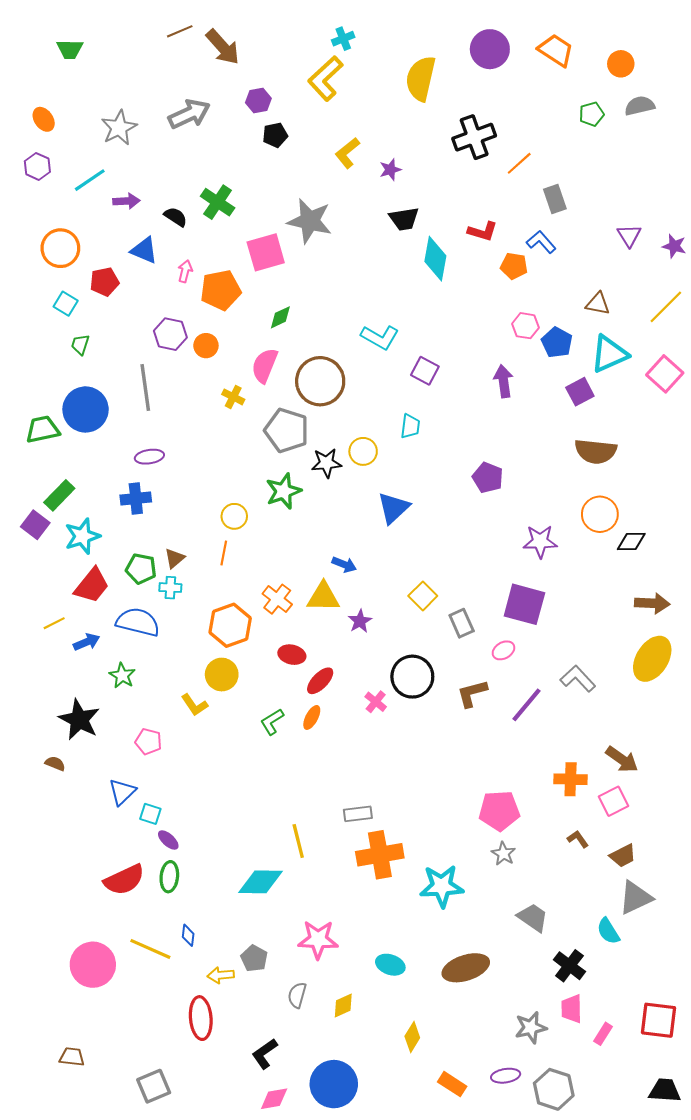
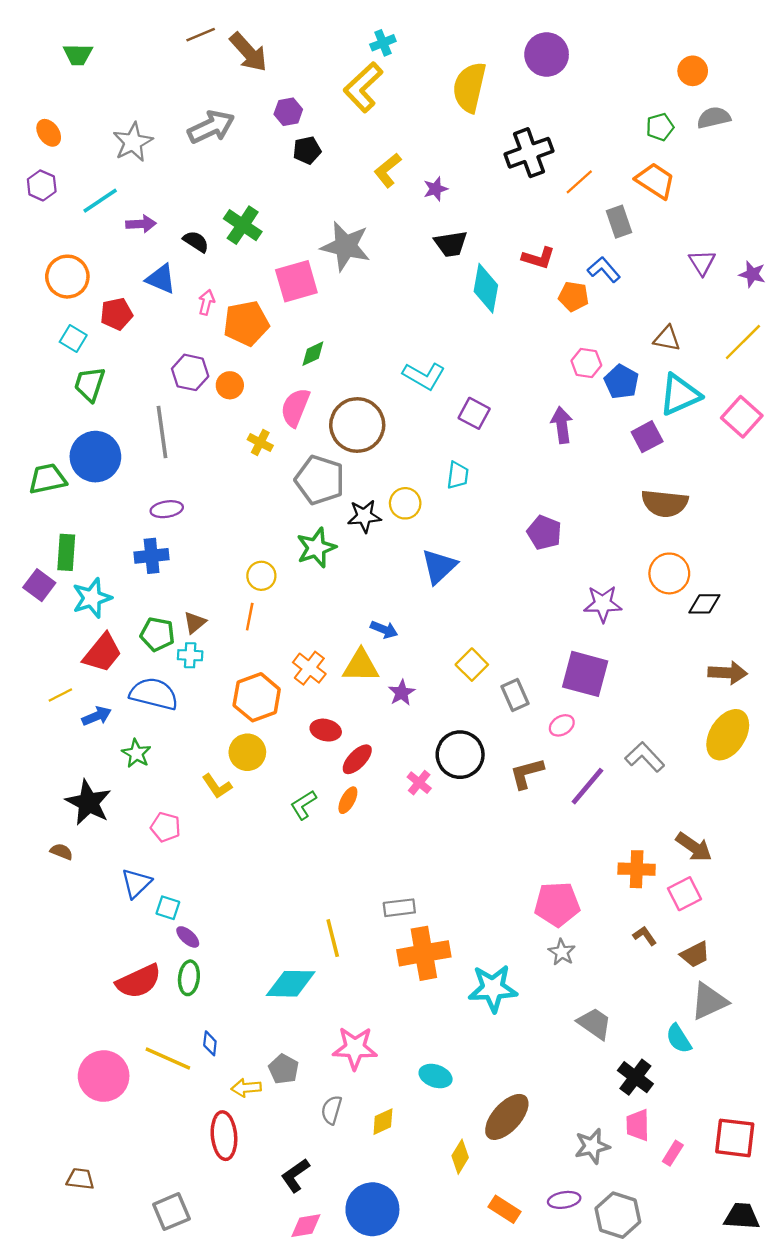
orange trapezoid: (556, 50) -> (655, 181), moved
green trapezoid: (80, 345) -> (90, 384), size x1.5
green rectangle: (59, 495) -> (66, 552), turned -40
brown ellipse: (466, 968) -> (507, 1117), moved, turned -30

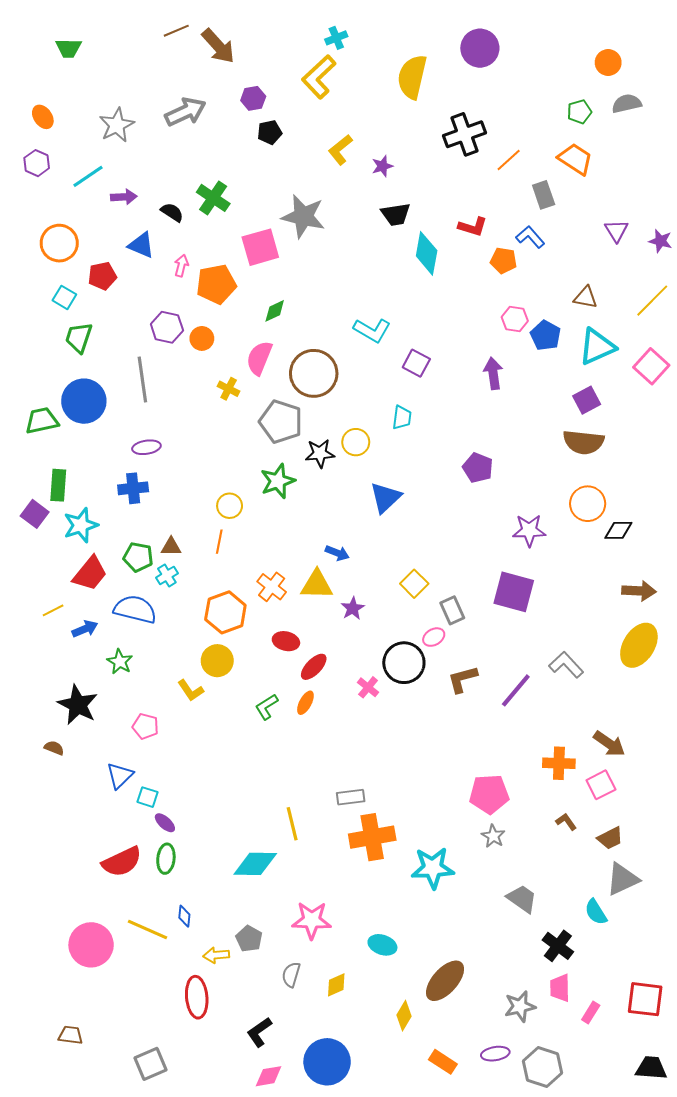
purple square: (647, 437) -> (587, 400), moved
brown triangle: (195, 623) -> (171, 547), turned 40
cyan cross: (190, 655) -> (167, 575), turned -35
pink ellipse: (562, 725) -> (434, 637), moved

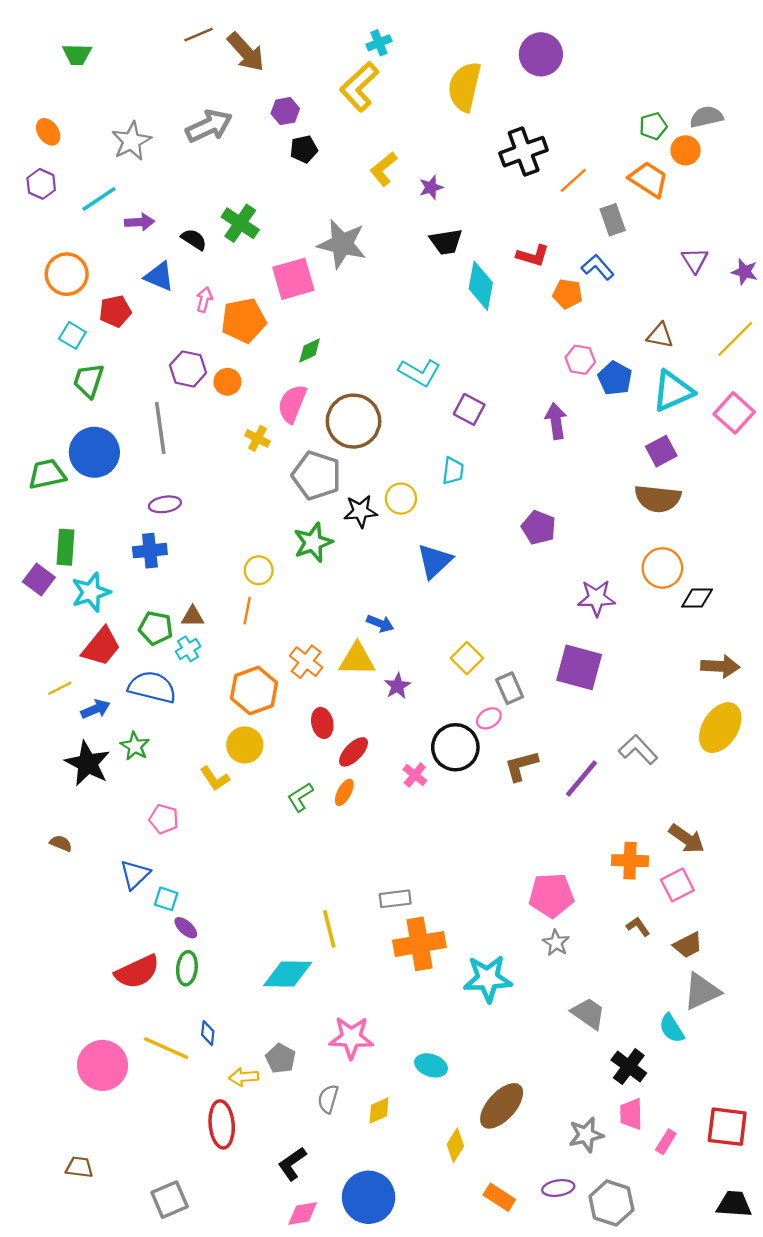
orange circle: (608, 62) -> (686, 150), moved
red ellipse: (286, 641) -> (322, 723), turned 65
black star: (78, 705) -> (87, 763), moved

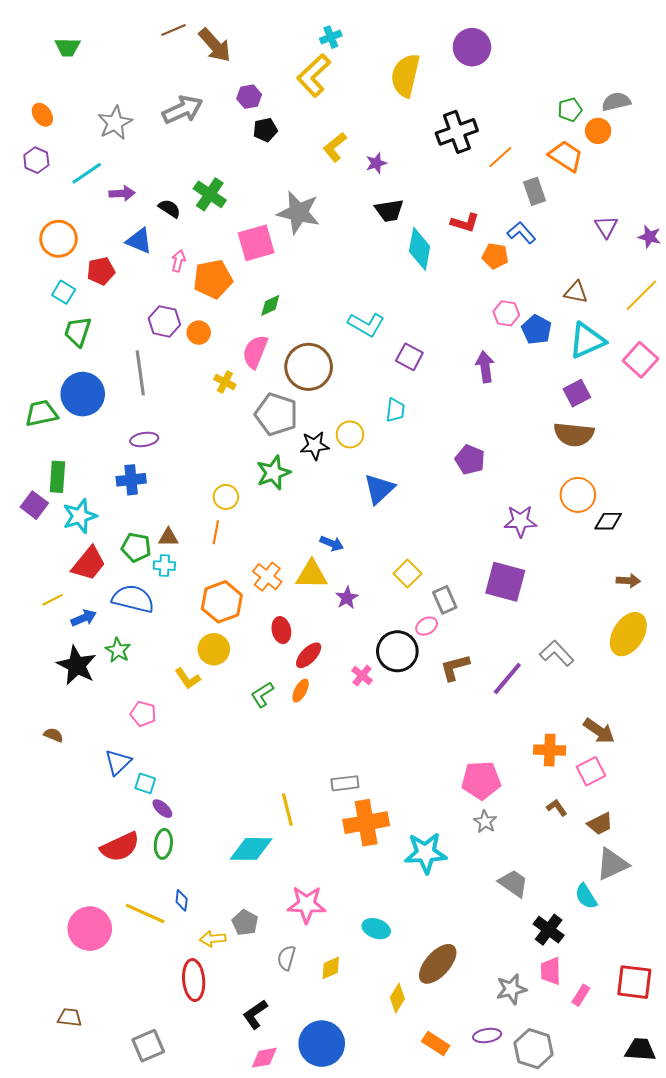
cyan cross: (188, 649) -> (164, 566), turned 35
brown arrow: (720, 666) -> (628, 581), size x0.7

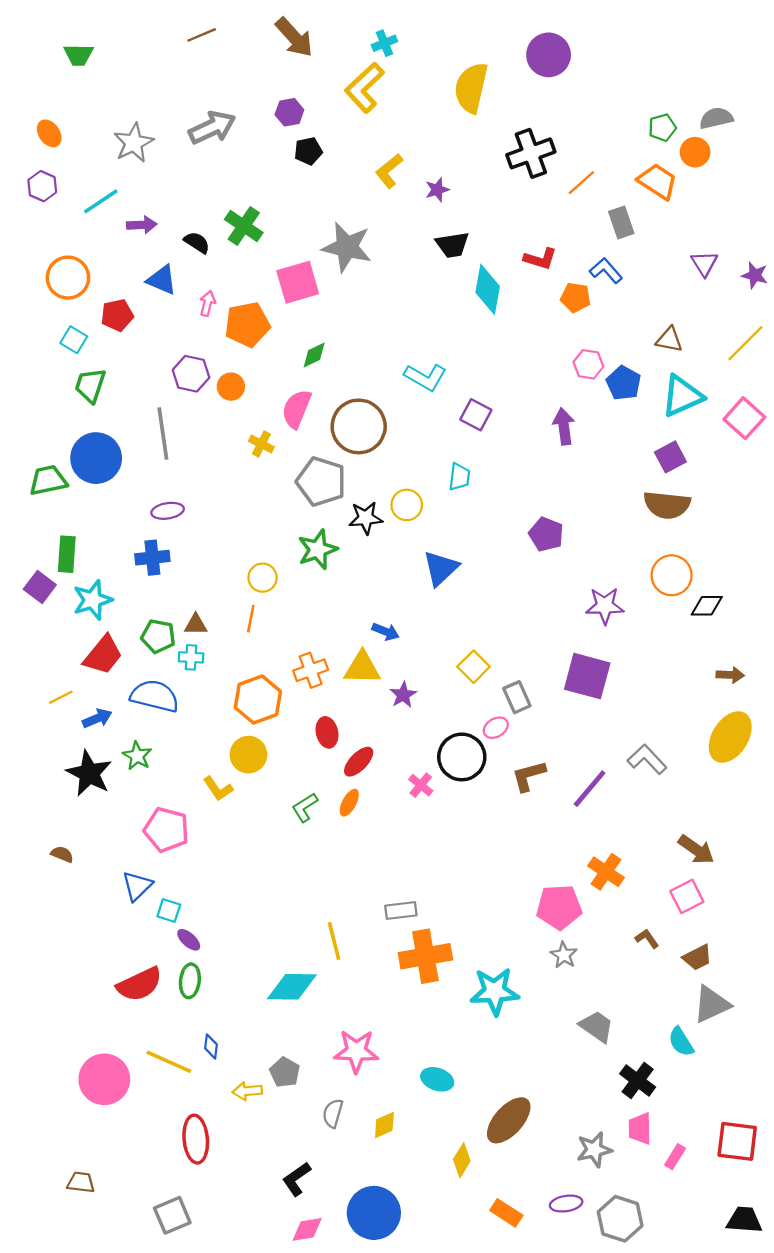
brown arrow: (215, 45) -> (294, 37), moved
orange cross: (267, 577) -> (311, 670), turned 32
pink pentagon: (143, 714) -> (166, 830), size x1.5
orange cross: (550, 750) -> (606, 872), moved, turned 32
red ellipse: (194, 980) -> (196, 1139), moved

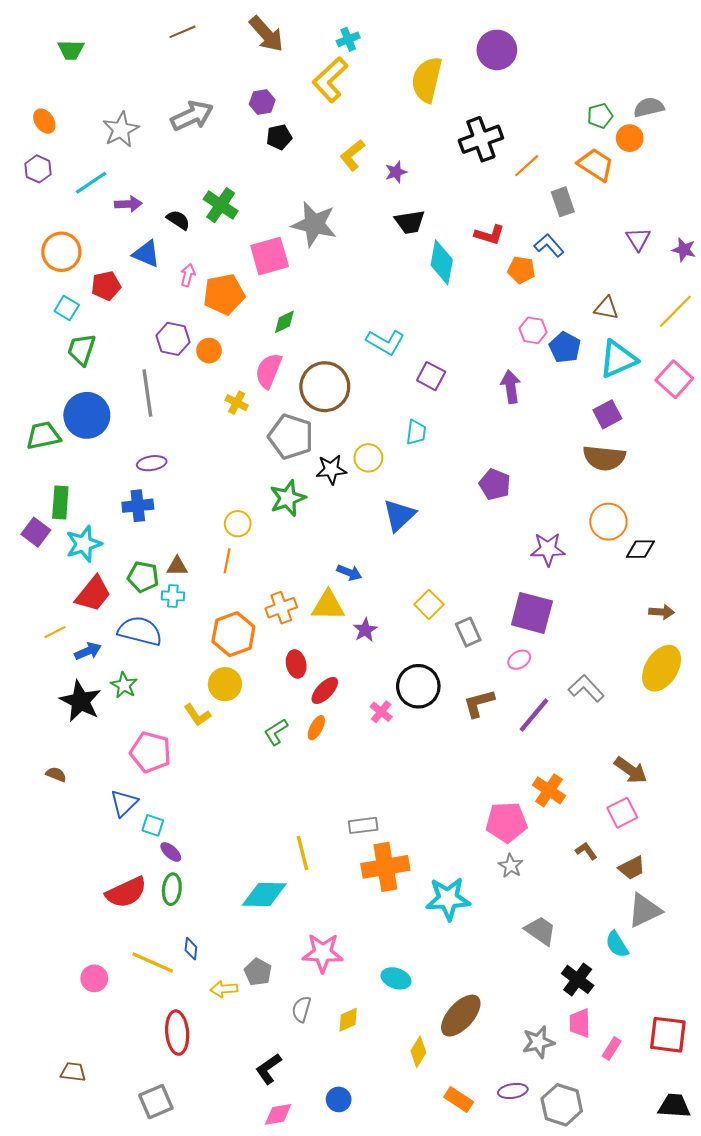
pink ellipse: (496, 728) -> (519, 660), moved
pink circle: (104, 1079) -> (94, 978), size x0.6
blue circle: (374, 1213) -> (339, 1099), size x0.5

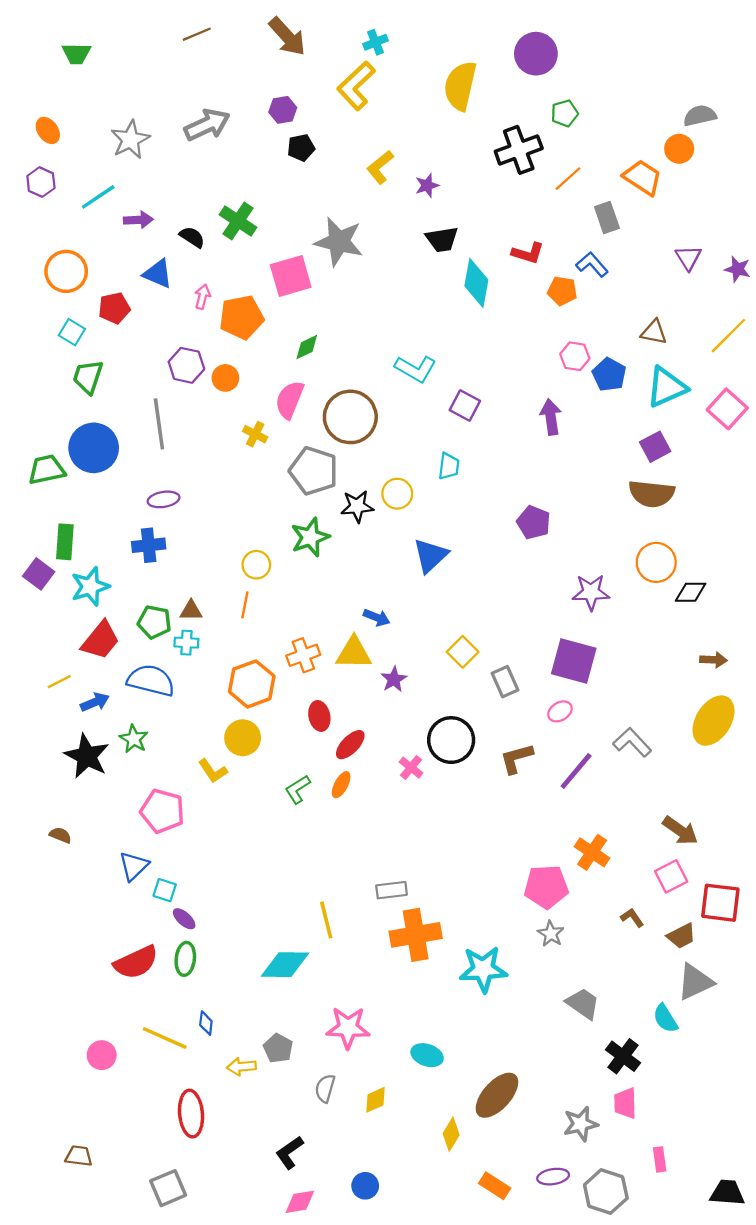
green pentagon: (600, 116) -> (565, 113), moved
red square: (668, 1035) -> (720, 903), moved
pink rectangle: (612, 1048) -> (660, 1159), moved, turned -40

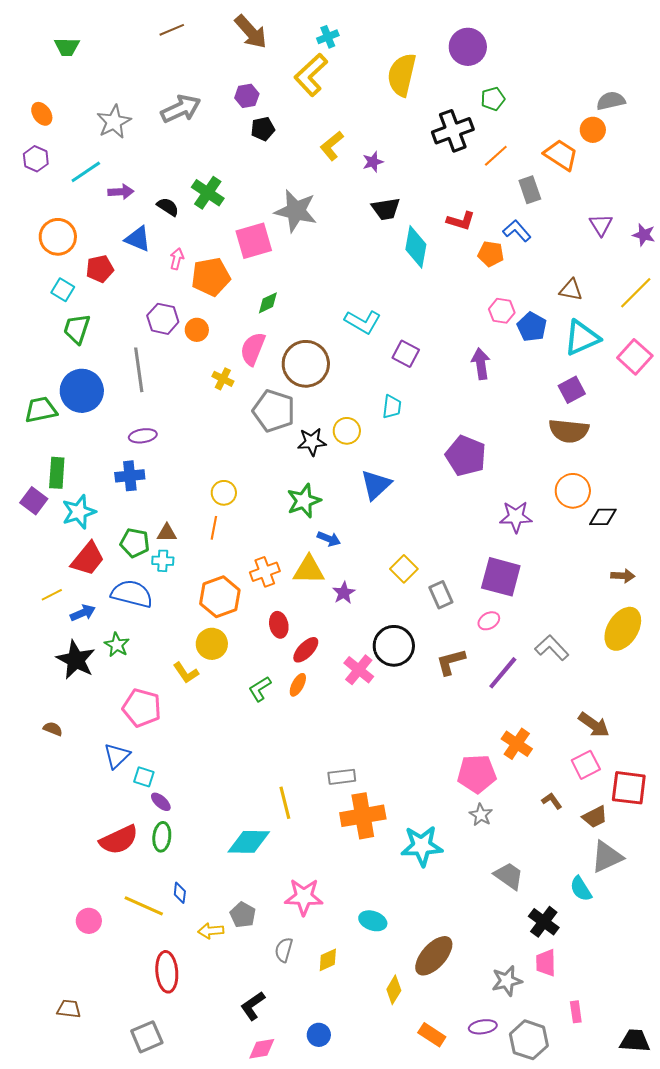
purple pentagon: (534, 522) -> (466, 456), size x1.4
green star: (310, 537) -> (304, 501), moved
pink cross: (411, 768) -> (359, 670), size x1.4

